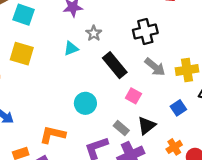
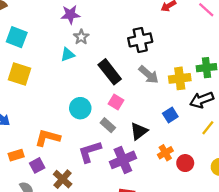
cyan square: (24, 15) -> (17, 37), moved
gray star: (94, 33) -> (81, 37), moved
yellow square: (22, 54) -> (19, 74), moved
pink square: (133, 96) -> (116, 102), moved
gray rectangle: (121, 128) -> (108, 125), moved

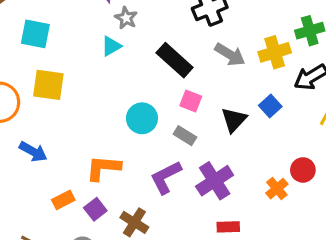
black triangle: (139, 131) -> (234, 120), moved
orange cross: (165, 153) -> (277, 189), moved

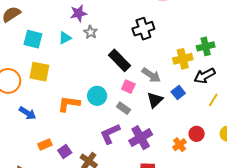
cyan triangle: (111, 46) -> (65, 38), moved
gray arrow: (230, 55) -> (151, 75), moved
orange L-shape: (103, 168) -> (69, 104), moved

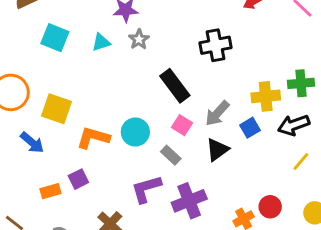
yellow square: (39, 72) -> (57, 109), moved
gray arrow: (151, 75) -> (217, 113), turned 90
blue square: (178, 92) -> (250, 128), moved
purple square: (65, 151) -> (78, 179), moved

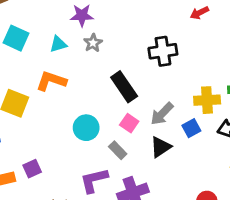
orange L-shape: (93, 138) -> (51, 81), moved

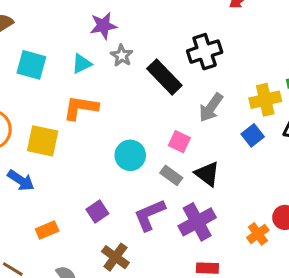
black rectangle: (124, 87) -> (164, 77), moved
gray arrow: (162, 114) -> (211, 108), moved
black triangle: (161, 147) -> (207, 174), moved, turned -40
purple square: (32, 169) -> (97, 212), moved

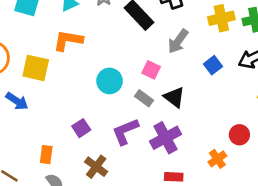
yellow cross: (265, 100) -> (221, 18), moved
orange rectangle: (47, 230) -> (46, 155), moved, turned -60
orange cross: (258, 234) -> (217, 159), moved

